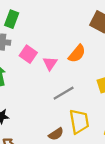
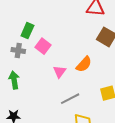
pink square: (28, 54) -> (43, 46), moved

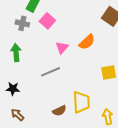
gray line: (70, 99) -> (51, 72), moved

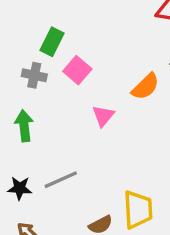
orange semicircle: (87, 42) -> (145, 87), moved
gray line: (51, 72) -> (61, 180), moved

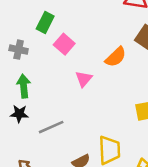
gray cross: (34, 75) -> (19, 50), moved
black star: (20, 188) -> (19, 114), moved

